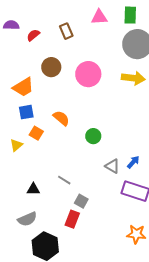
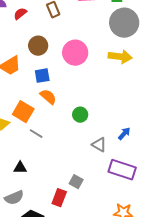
blue square: (26, 112) -> (42, 76), moved
orange square: (36, 133) -> (23, 112), size x1.5
blue arrow: (133, 162) -> (124, 134), moved
gray line: (64, 180) -> (36, 134), moved
gray square: (81, 201) -> (76, 182), moved

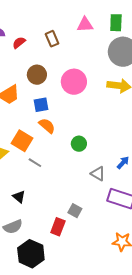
black triangle: (20, 168) -> (19, 197), turned 40

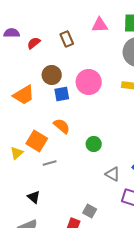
blue square: (41, 105) -> (62, 94), moved
gray line: (35, 163) -> (50, 163), turned -48

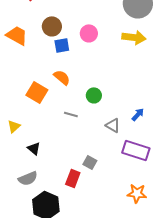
pink circle: (89, 82) -> (89, 33), size x0.7
orange trapezoid: (24, 95) -> (17, 35), moved, turned -120
yellow triangle: (17, 153) -> (14, 126), moved
gray line: (50, 163) -> (71, 114), moved, turned 32

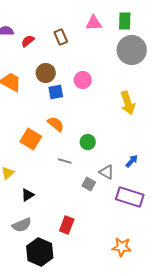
yellow arrow: (134, 37) -> (128, 103), moved, turned 65
black triangle: (34, 148) -> (28, 195), turned 48
gray square: (90, 162) -> (89, 184), moved
orange star: (137, 193) -> (122, 247), moved

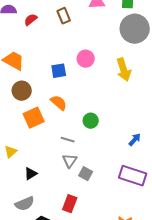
brown circle: (46, 73) -> (22, 91), moved
yellow arrow: (128, 103) -> (124, 70), moved
orange square: (31, 139) -> (34, 118), turned 35
gray triangle: (107, 172) -> (70, 161), moved, turned 35
gray square: (89, 184) -> (86, 174), moved

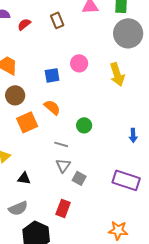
blue arrow: (135, 140) -> (133, 135), moved, turned 136
black triangle: (31, 174) -> (24, 178), turned 40

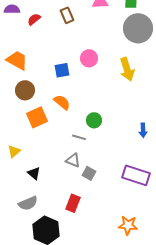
gray line: (61, 144) -> (79, 137), moved
gray triangle: (63, 165) -> (73, 160), turned -42
black triangle: (24, 178) -> (34, 173), turned 32

